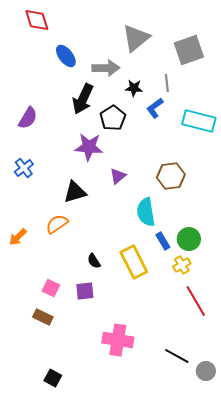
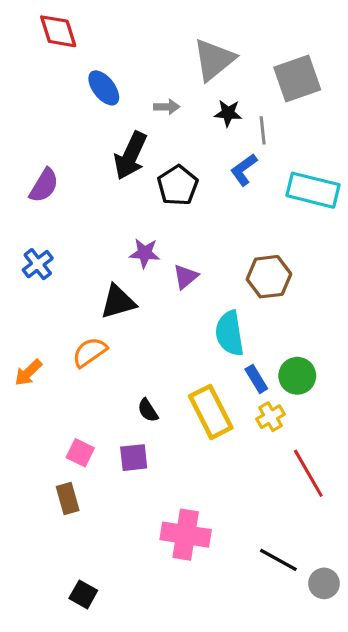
gray arrow: (106, 68) -> (167, 107), size x0.6
black star: (134, 88) -> (228, 113), moved
purple star: (89, 147) -> (145, 253), moved, size x0.7
yellow cross: (182, 265) -> (271, 417), moved
brown rectangle: (43, 317) -> (68, 498), turned 48

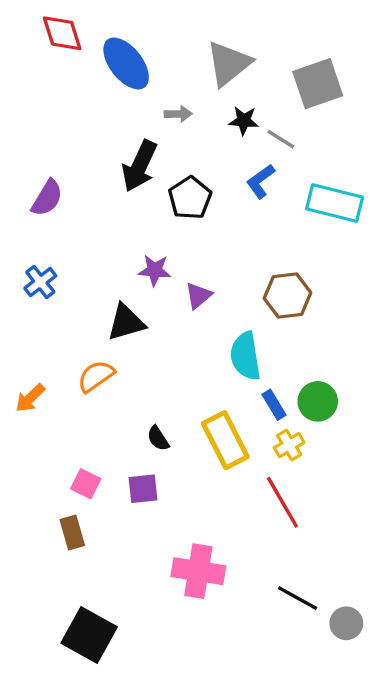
blue ellipse: (104, 88) -> (126, 63), moved, size x1.4
gray line: (263, 130) -> (281, 139), turned -52
red line: (308, 473) -> (282, 502), moved
black square: (83, 594) -> (89, 635), size x1.8

